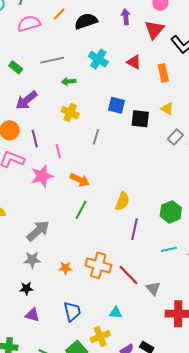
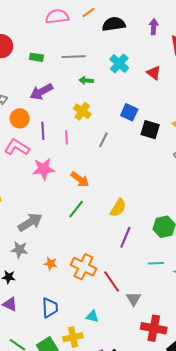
green rectangle: (16, 67) -> (36, 57), turned -40
pink line: (58, 151) -> (67, 137), moved

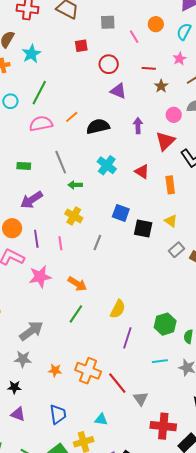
gray line: (74, 57) -> (61, 162), turned 75

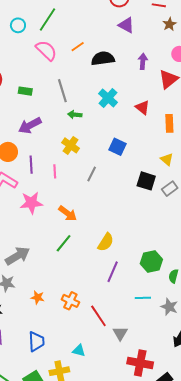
pink semicircle: (41, 124) -> (46, 50), turned 50
black square: (143, 228) -> (146, 181), moved
orange cross: (88, 371) -> (70, 301), size x0.7

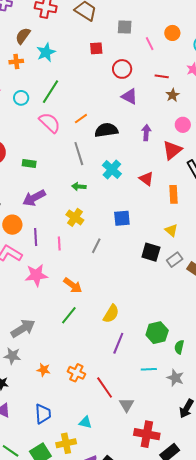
gray line: (62, 91) -> (79, 154), moved
blue square: (118, 147) -> (122, 218), turned -30

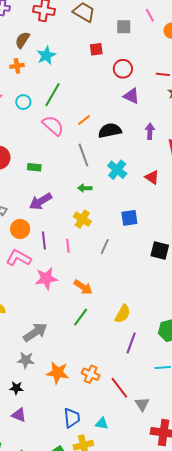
pink line: (150, 44) -> (150, 15), moved
orange star: (44, 370) -> (58, 373), size x1.6
blue trapezoid: (43, 414) -> (72, 418), moved

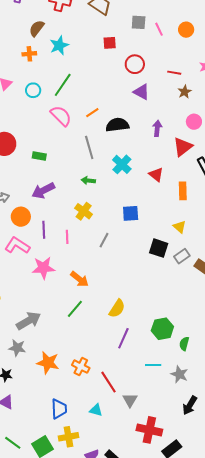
pink line: (150, 15) -> (159, 29), moved
cyan triangle: (102, 423) -> (96, 410), moved

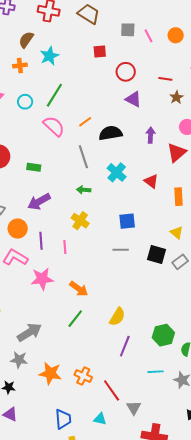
gray line: (104, 240) -> (121, 250), moved, turned 63

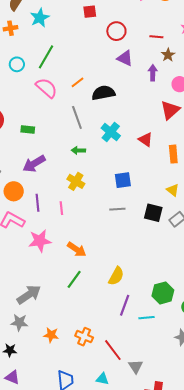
purple arrow: (151, 135) -> (153, 73), moved
cyan line: (156, 372) -> (146, 318), moved
orange star: (50, 373) -> (51, 335), size x0.7

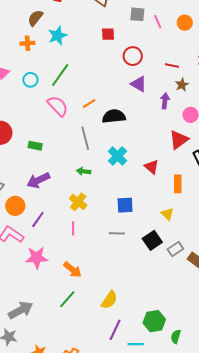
yellow triangle: (173, 190) -> (167, 214), moved
purple line: (37, 203) -> (38, 219), turned 36
pink line: (61, 208) -> (73, 228), moved
black square: (153, 213) -> (152, 240), turned 36

